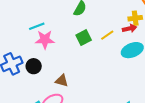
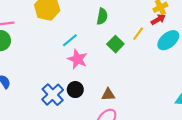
cyan line: (37, 26) -> (70, 40), moved
pink star: (45, 40) -> (77, 59), turned -30

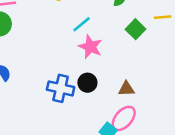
yellow line: (138, 34) -> (163, 17), turned 48
blue cross: (53, 95) -> (61, 88), turned -35

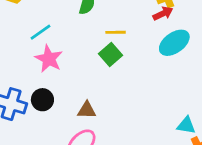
yellow line: (163, 17) -> (116, 32), moved
green square: (135, 29) -> (110, 54), moved

